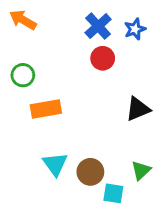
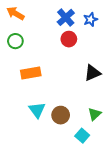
green circle: (23, 75) -> (15, 41), moved
cyan square: (113, 193) -> (82, 136), moved, turned 32

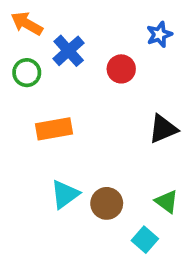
blue cross: (66, 17) -> (69, 51), moved
cyan triangle: (37, 110) -> (65, 194), turned 30
green triangle: (95, 114) -> (167, 202), turned -40

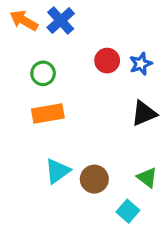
blue star: (159, 34) -> (141, 64), moved
blue cross: (69, 51) -> (61, 21), moved
green circle: (27, 73) -> (43, 73), moved

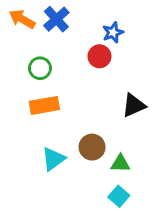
blue star: (141, 64) -> (113, 33), moved
green triangle: (147, 177) -> (120, 163), moved, turned -36
brown circle: (94, 179) -> (92, 147), moved

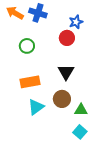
blue cross: (56, 19) -> (38, 13), turned -30
orange rectangle: (44, 105) -> (30, 82), moved
black triangle: (134, 105) -> (66, 72), moved, turned -36

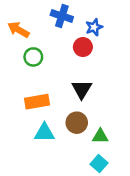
orange arrow: (15, 13) -> (18, 30), moved
blue cross: (38, 13) -> (62, 16), moved
cyan triangle: (36, 107) -> (44, 133), turned 36

